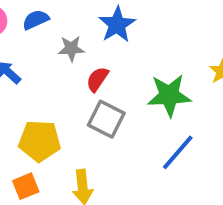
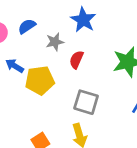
gray square: (106, 119) -> (86, 102), moved
yellow pentagon: (40, 141) -> (40, 80), moved

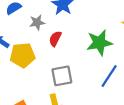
gray square: (86, 102) -> (62, 76), turned -30

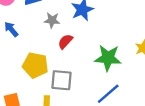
yellow pentagon: (23, 55) -> (35, 65), moved

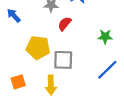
green star: (108, 58) -> (105, 37), size x0.6

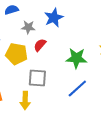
green star: (105, 37) -> (76, 58), size x1.5
yellow pentagon: (38, 48) -> (16, 54), moved

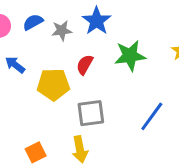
gray star: (28, 27) -> (62, 31), moved
green star: (76, 58) -> (130, 56), moved

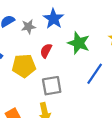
green star: (130, 56) -> (79, 43), turned 30
blue line: (152, 116) -> (95, 74), moved

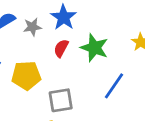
red semicircle: (46, 51) -> (61, 48), moved

